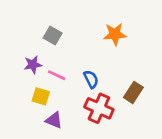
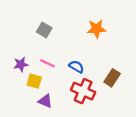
purple star: (33, 65) -> (21, 64), moved
blue semicircle: (91, 79) -> (76, 67), turned -32

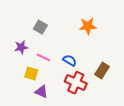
purple star: (21, 64) -> (21, 47), moved

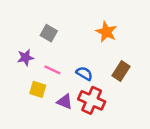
orange star: (88, 26) -> (106, 32), turned 30
brown rectangle: (102, 70) -> (121, 71), moved
purple triangle: (41, 92) -> (65, 102), moved

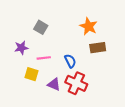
pink line: (52, 70) -> (44, 58), turned -32
brown rectangle: (121, 71) -> (98, 48), moved, turned 49
blue semicircle: (84, 73) -> (70, 61), turned 32

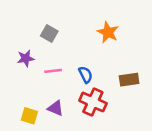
brown rectangle: (98, 48) -> (129, 80), moved
yellow square: (32, 74) -> (29, 116), moved
purple triangle: (54, 84) -> (56, 108), moved

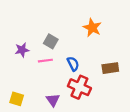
gray square: (49, 33) -> (51, 41), moved
purple triangle: (56, 108) -> (53, 100), moved, turned 32
yellow square: (29, 116) -> (17, 99), moved

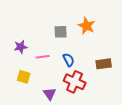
gray square: (51, 41) -> (61, 32), moved, turned -32
yellow square: (17, 99) -> (24, 77), moved

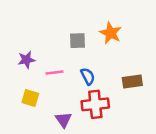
red cross: (75, 82) -> (95, 104), turned -30

